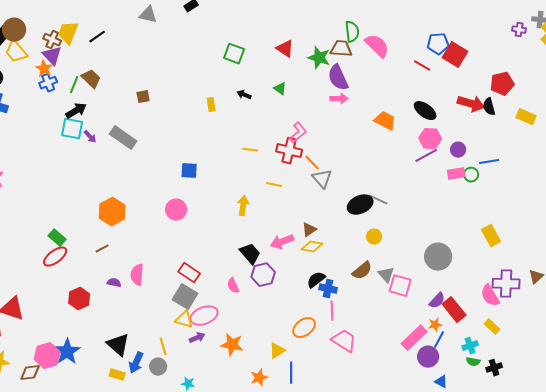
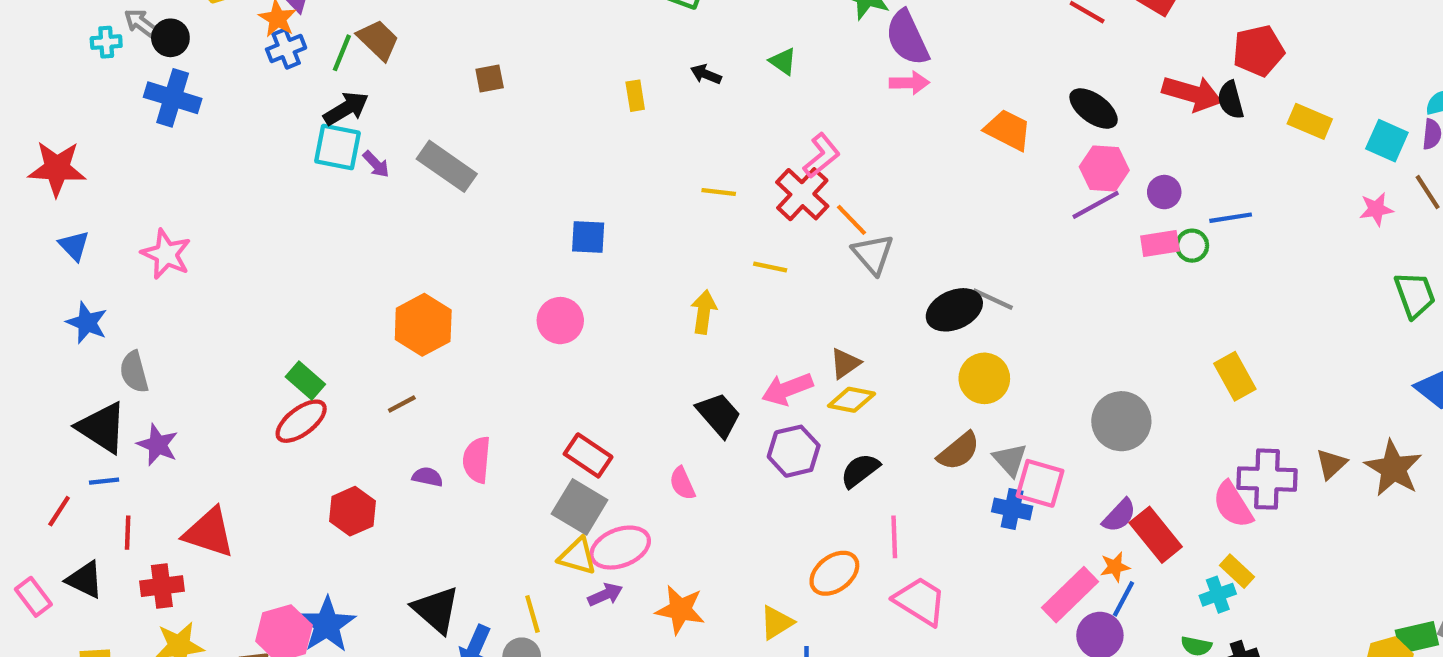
red cross: (289, 151) -> (802, 194), turned 30
yellow circle: (374, 237) -> (984, 378), size x1.5
purple hexagon: (263, 275) -> (794, 451), moved
blue cross: (328, 289) -> (1012, 509), moved
cyan cross: (470, 346) -> (1218, 595), moved

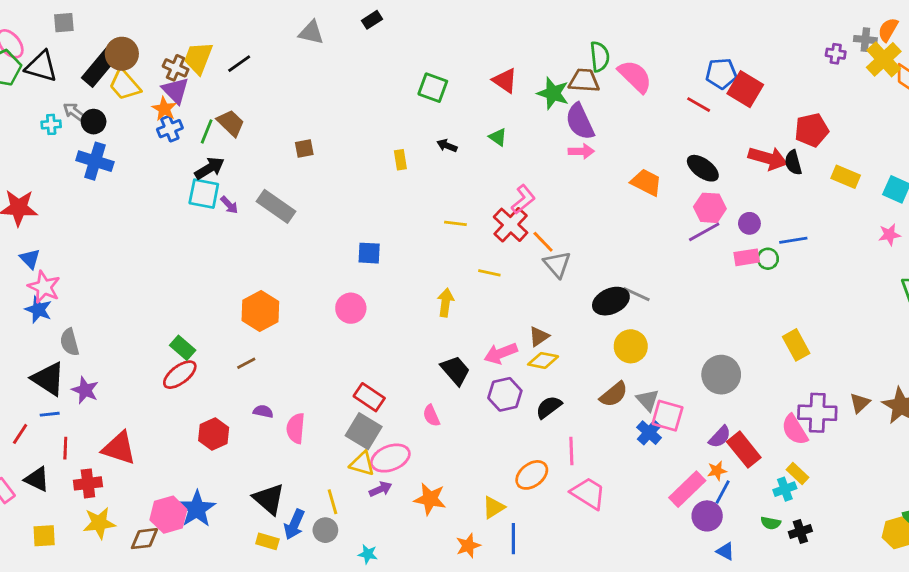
pink star: (166, 254) -> (44, 287), moved
pink semicircle: (477, 460) -> (296, 428), moved
blue cross: (1012, 509) -> (649, 433), turned 30

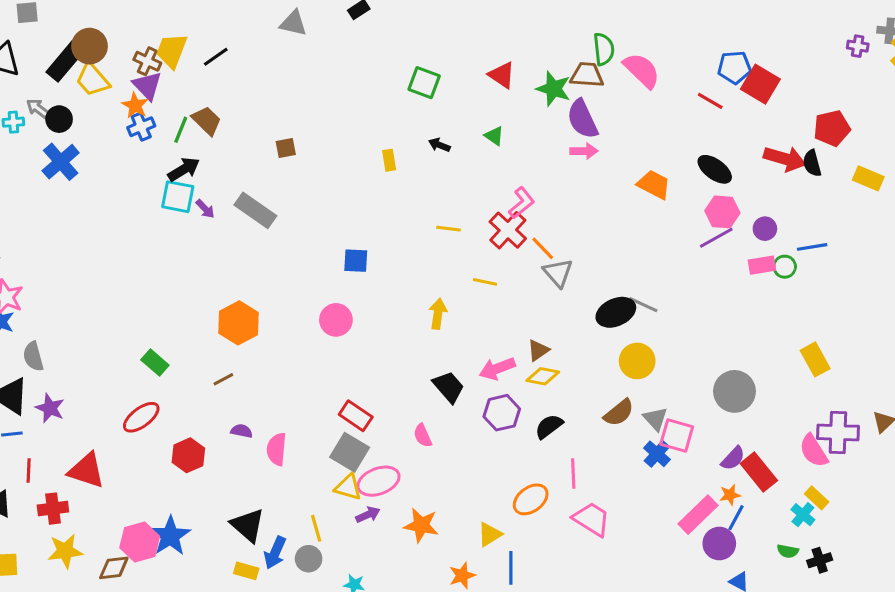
blue cross: (95, 161) -> (61, 162), turned 32
red ellipse: (180, 375) -> (141, 417), moved
cyan cross: (785, 489) -> (803, 515), turned -30

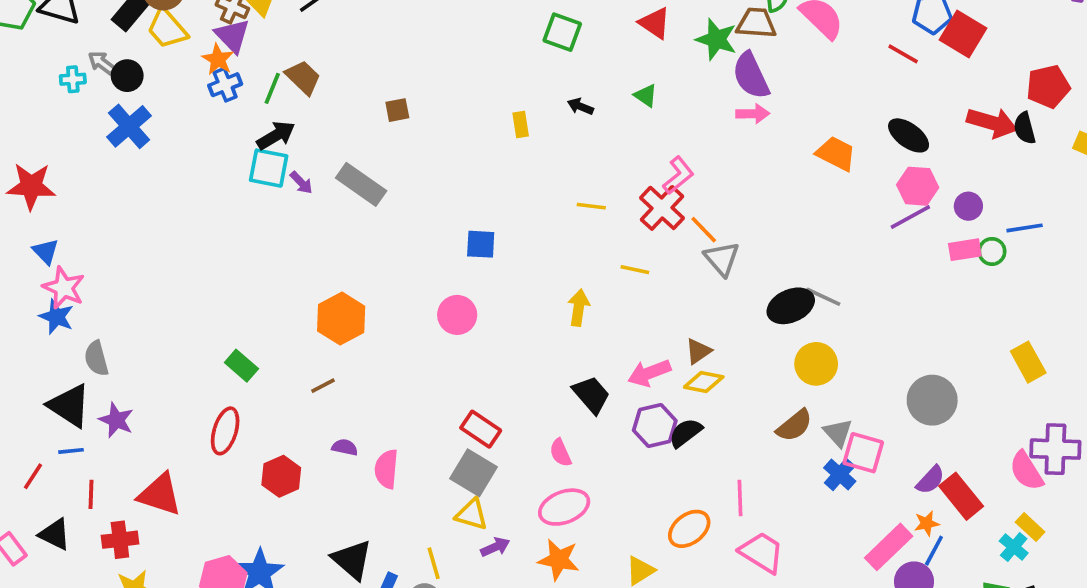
red ellipse: (141, 417) -> (225, 431), turned -36
black semicircle: (549, 426) -> (686, 433), moved
pink ellipse: (379, 481) -> (564, 507), moved

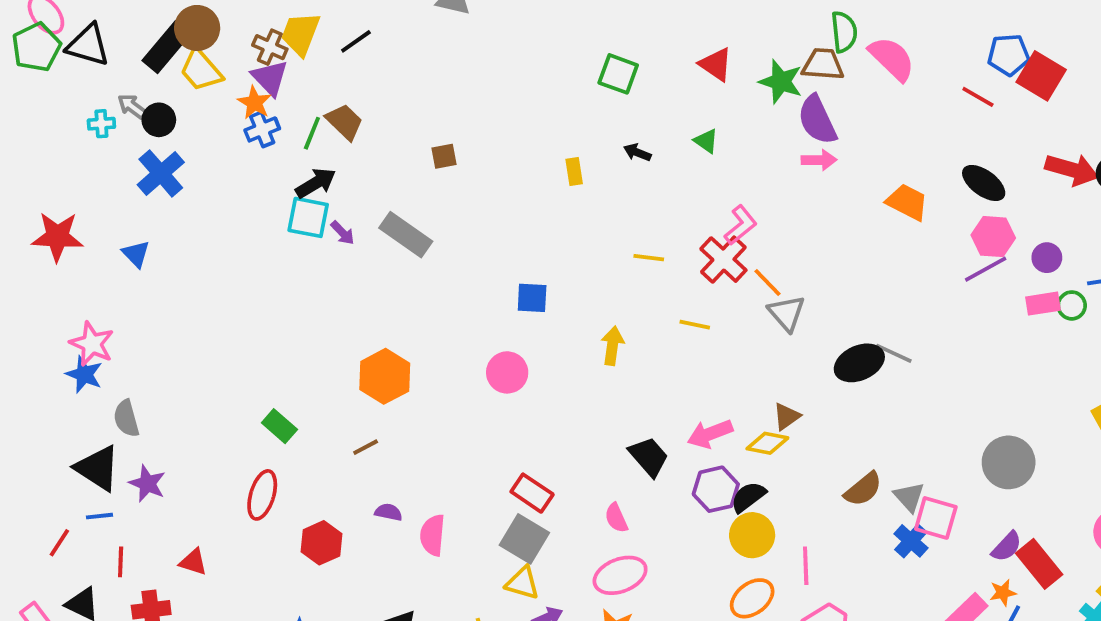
blue triangle: (46, 251) -> (136, 254), moved
yellow arrow: (579, 308) -> (612, 346), moved
brown triangle: (698, 351) -> (787, 416), moved
yellow circle: (816, 364) -> (752, 535), moved
red triangle: (160, 494) -> (193, 562), size x0.6

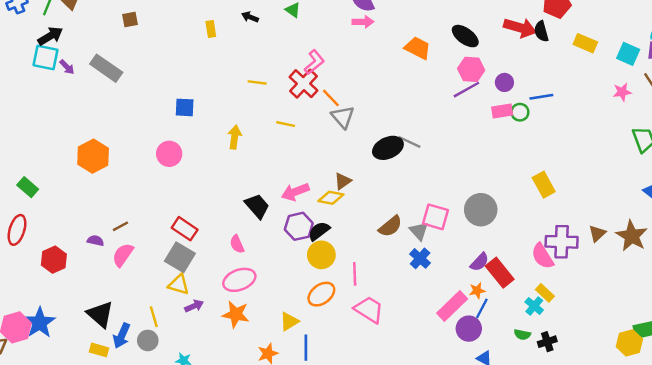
brown line: (366, 447) -> (120, 226), moved
pink square: (936, 518) -> (436, 217), moved
pink semicircle: (433, 535) -> (123, 255), turned 30

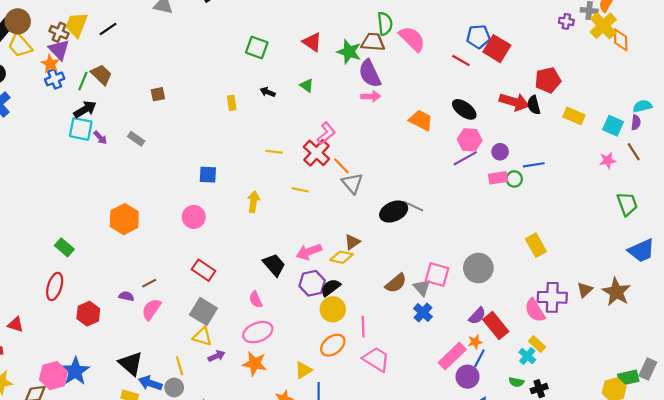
gray rectangle: (106, 68) -> (136, 139), size x0.6
red rectangle: (185, 229) -> (203, 270), moved
blue arrow: (122, 336) -> (150, 383), turned 85

